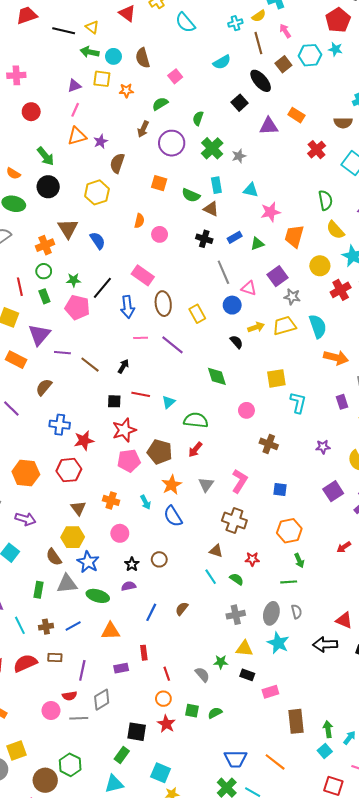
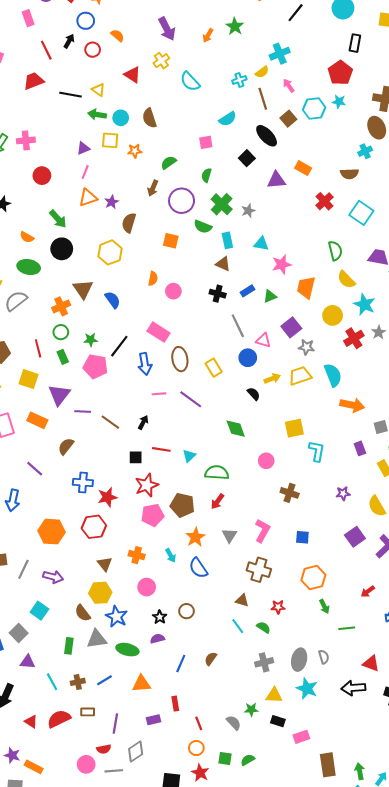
pink square: (175, 76) -> (206, 142), moved, turned 32
green semicircle: (191, 195) -> (203, 227), moved
green line: (289, 582) -> (347, 628), moved

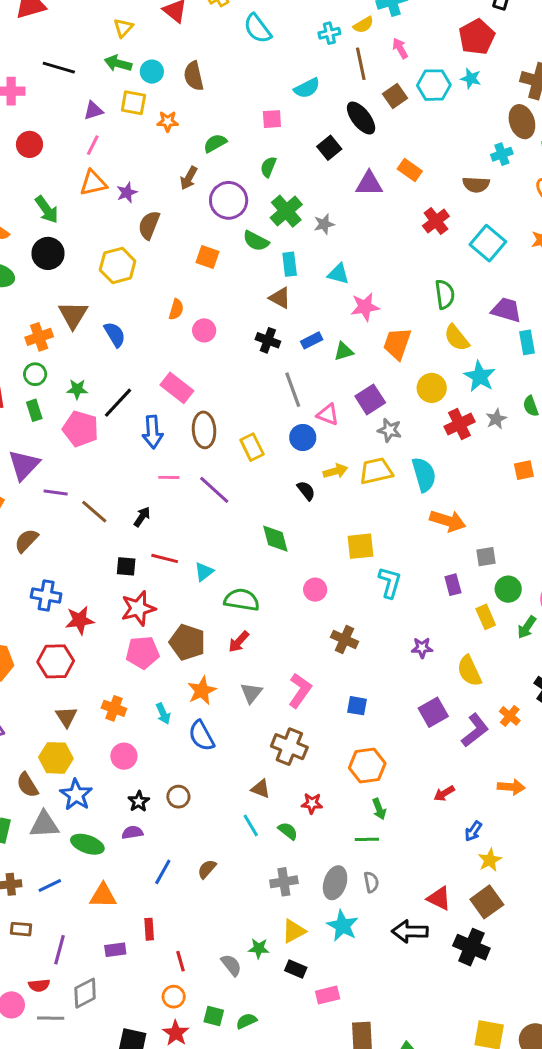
yellow triangle: (98, 90) -> (123, 28), turned 32
black line: (71, 95) -> (59, 68), moved
green line: (347, 628) -> (367, 839), moved
yellow triangle: (274, 695) -> (294, 931), turned -36

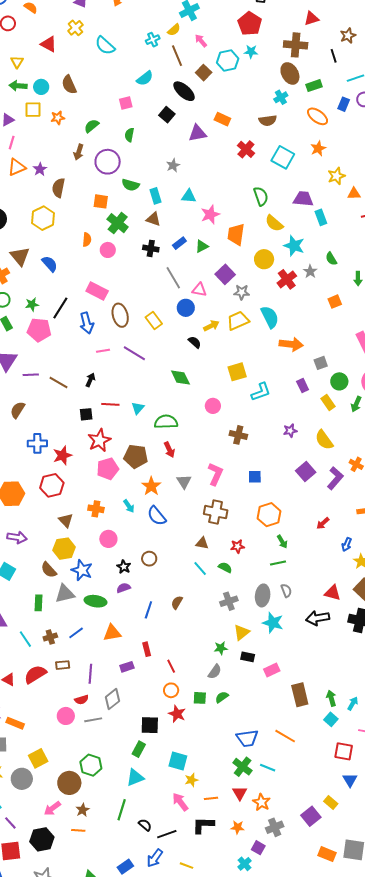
green cross: (286, 211) -> (118, 223), moved
cyan L-shape: (390, 582) -> (261, 392), turned 65
red arrow: (239, 642) -> (169, 450), turned -56
gray semicircle: (231, 965) -> (215, 672), moved, turned 84

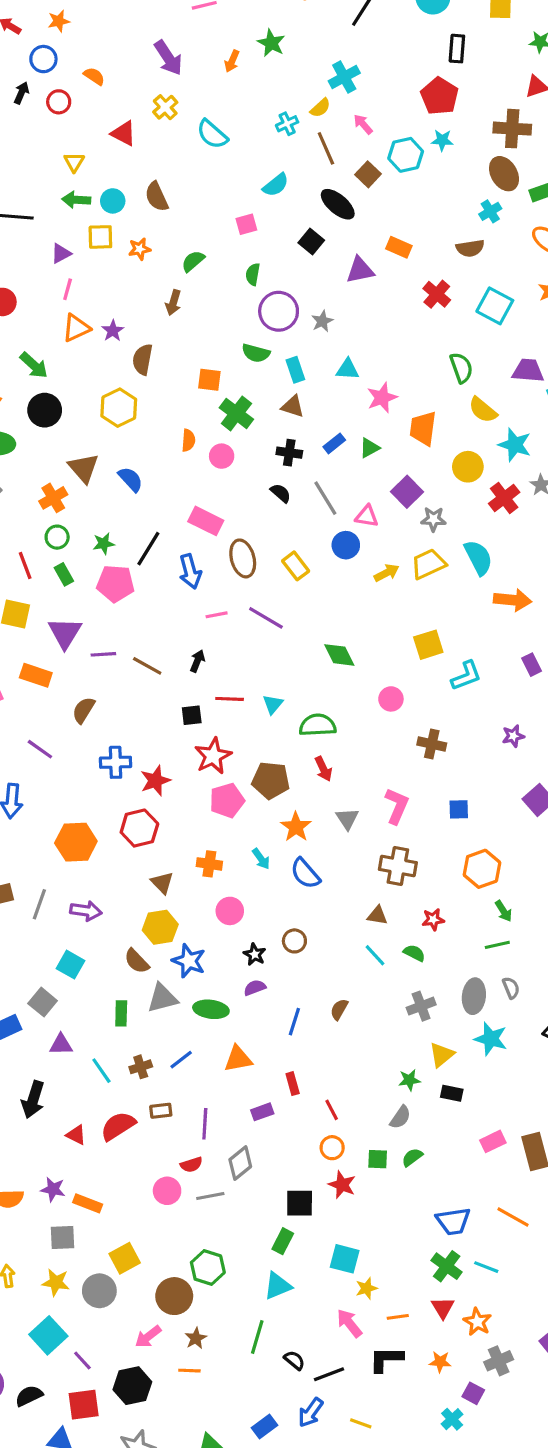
purple circle: (108, 162) -> (279, 311), moved
black semicircle: (195, 342) -> (281, 493), moved
pink rectangle: (272, 670) -> (493, 1141), moved

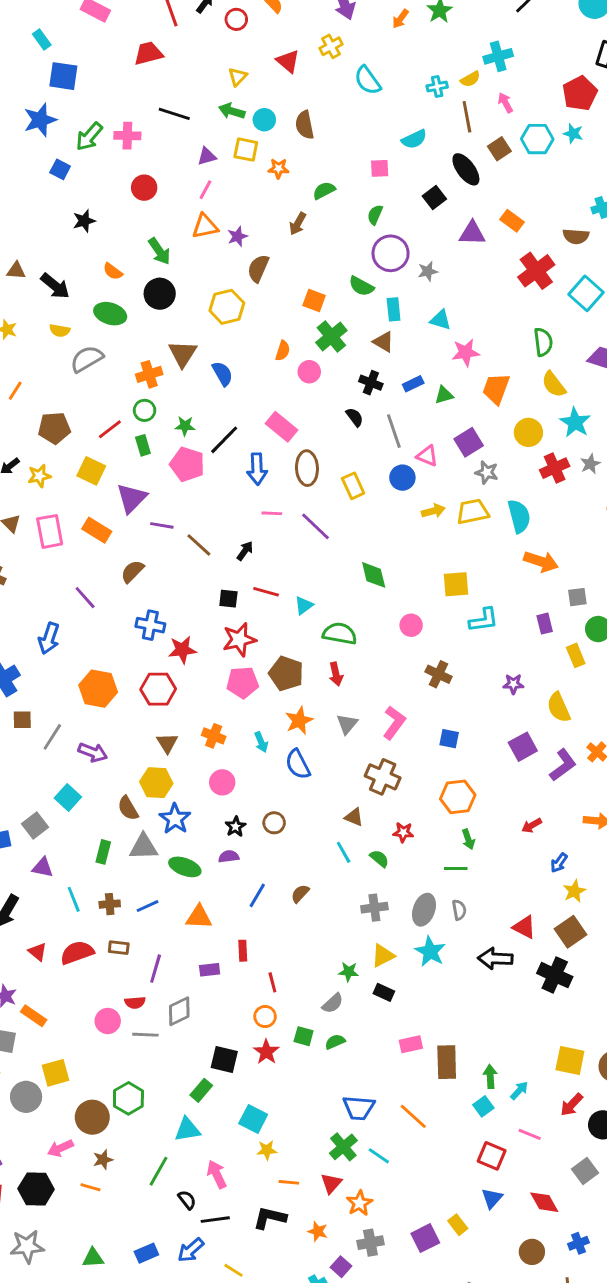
red cross: (437, 294) -> (536, 271), size x1.4
red line: (25, 566) -> (110, 429), turned 60
pink arrow: (349, 1323) -> (217, 1174), moved

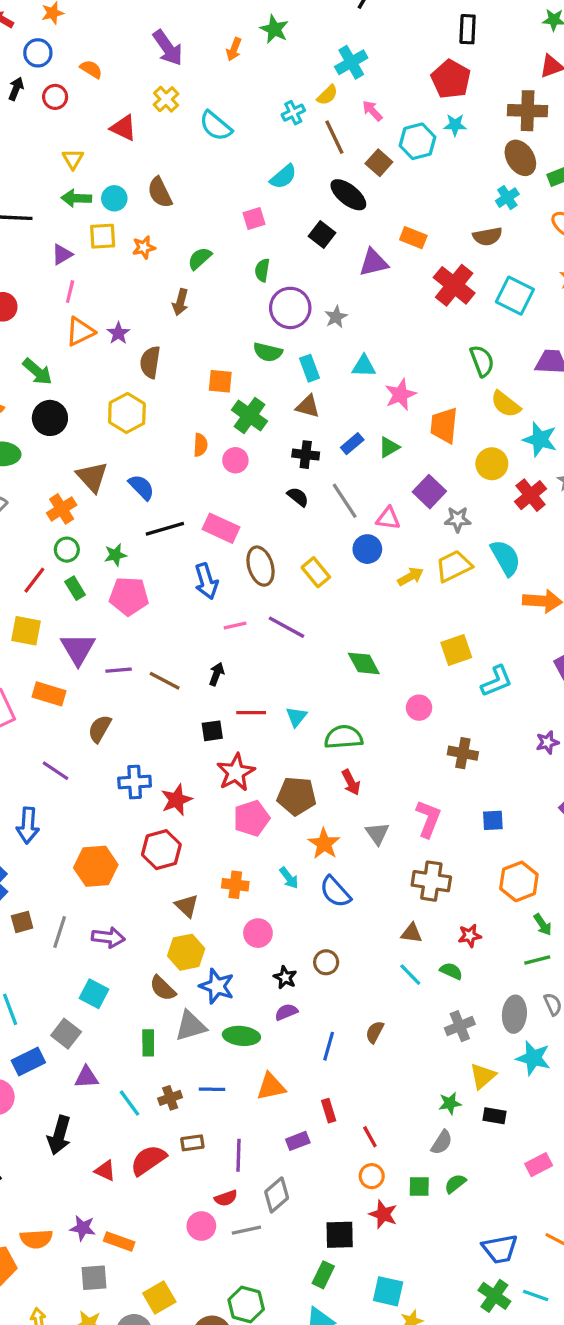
black line: (224, 440) -> (165, 529), moved, turned 44
blue line: (148, 906) -> (212, 1089), turned 40

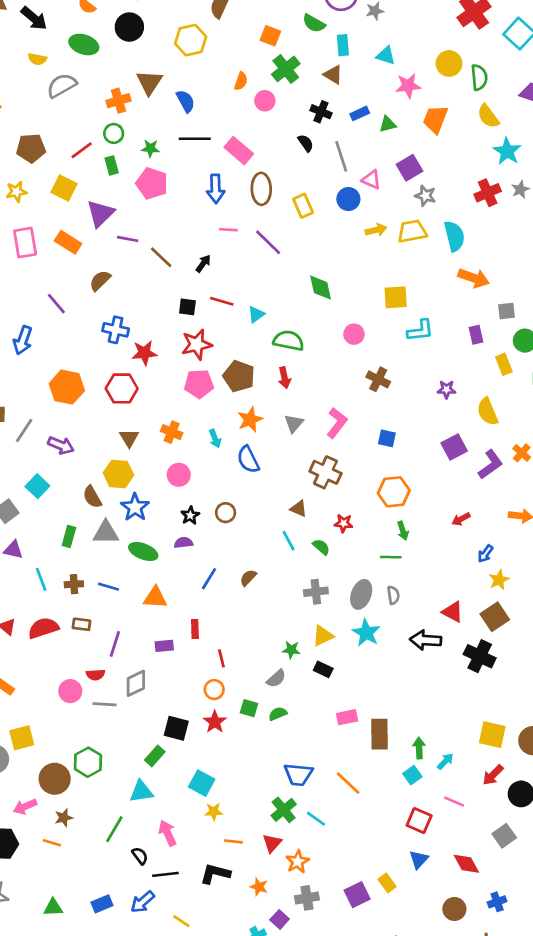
yellow circle: (492, 464) -> (449, 63), moved

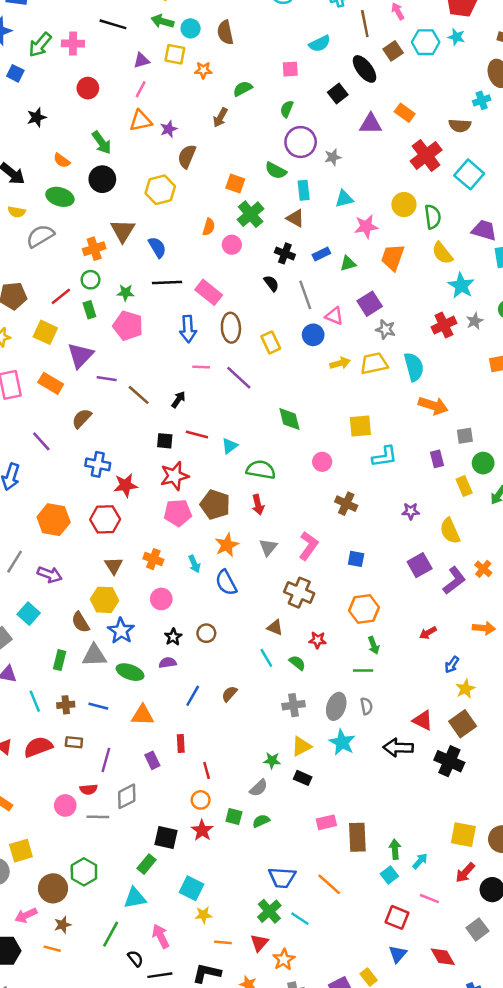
cyan triangle: (386, 55) -> (344, 199), turned -30
purple rectangle: (164, 646) -> (152, 760), turned 72

